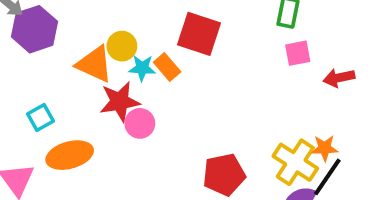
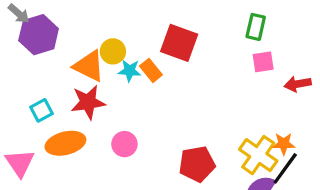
red star: (120, 102) -> (88, 102), moved
pink circle: (140, 123) -> (124, 144), moved

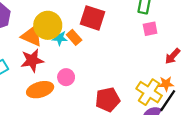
yellow circle: (113, 51) -> (48, 25), size x1.6
red arrow: (298, 84) -> (173, 56), moved, turned -36
orange ellipse: (65, 143) -> (40, 90), moved
pink circle: (124, 144) -> (66, 77), moved

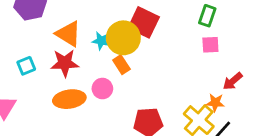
yellow circle: (48, 25) -> (123, 38), moved
orange rectangle: (74, 37) -> (121, 65), moved
orange star: (166, 84) -> (215, 103), moved

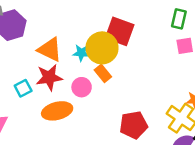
cyan square: (26, 66) -> (23, 88), moved
pink circle: (102, 89) -> (82, 87), moved

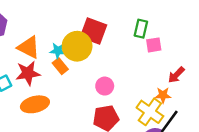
green rectangle: (179, 19) -> (141, 29), moved
orange rectangle: (103, 73) -> (60, 66), moved
pink circle: (82, 87) -> (105, 86), moved

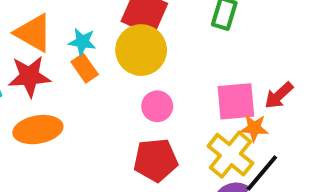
pink square: (154, 45) -> (236, 101), moved, size x1.5
yellow circle: (77, 46) -> (141, 50), moved

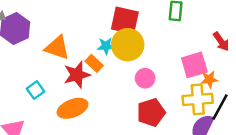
cyan star: (82, 42) -> (106, 46), moved
red star: (29, 76) -> (77, 75), moved
red arrow: (279, 95) -> (221, 42), moved, turned -72
yellow cross: (230, 155) -> (198, 99), turned -32

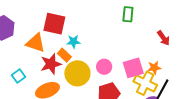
red square: (125, 20) -> (54, 24), moved
yellow circle: (128, 45) -> (77, 73), moved
pink square: (194, 65) -> (133, 68), moved
yellow cross: (198, 99) -> (145, 83), turned 30

